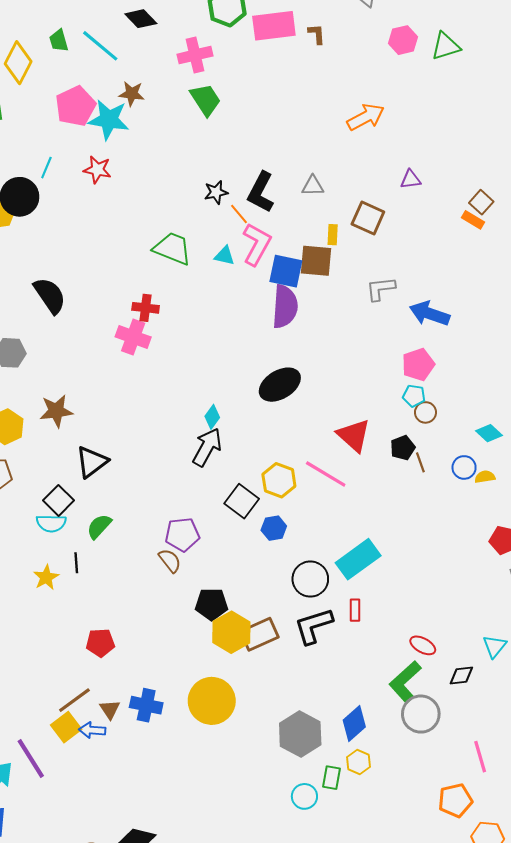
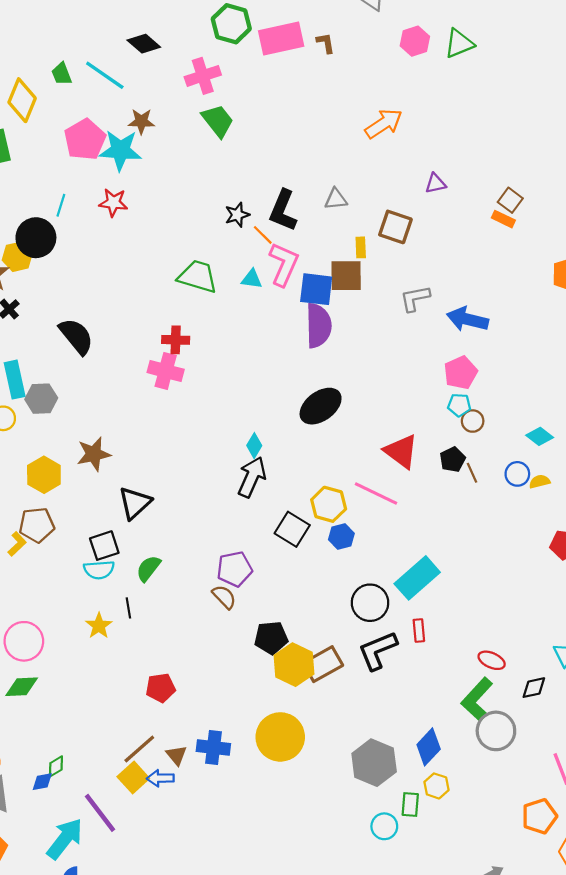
black square: (58, 500) -> (104, 546), turned 32
blue hexagon: (274, 528) -> (341, 537), moved

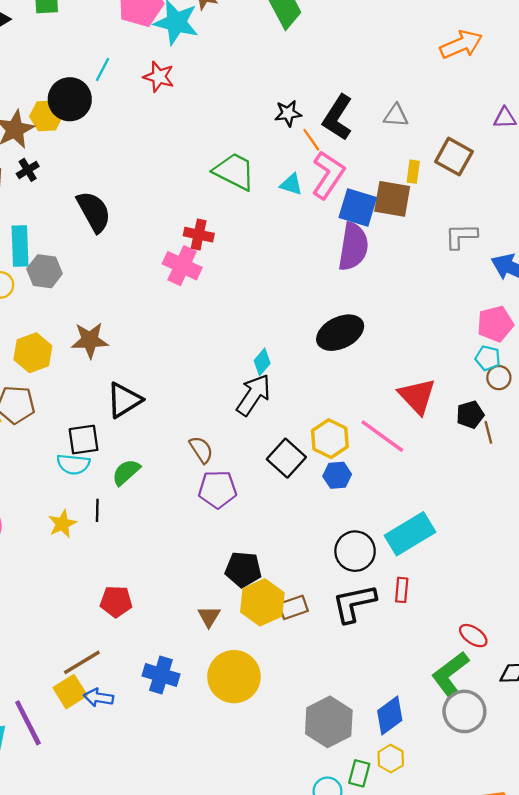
brown semicircle: (224, 597) -> (201, 450), moved
brown rectangle: (323, 664) -> (293, 607), size x0.7
brown triangle: (176, 755) -> (209, 616), moved

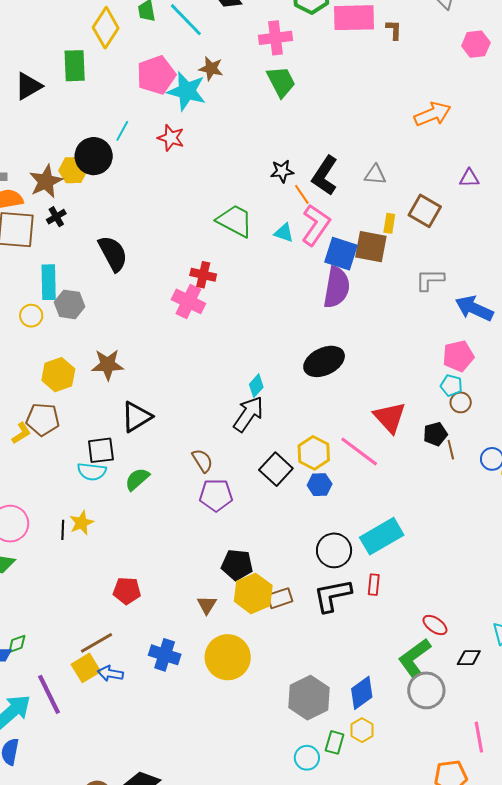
black line: (97, 510) -> (63, 530), moved

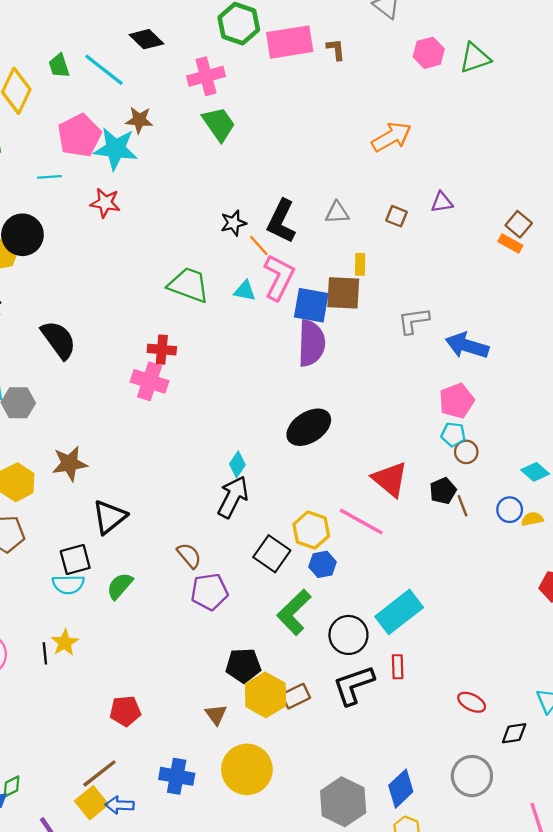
cyan line: (122, 131) -> (50, 177), moved, turned 65
brown square: (425, 211) -> (396, 216), moved, size x0.6
green L-shape: (415, 658) -> (294, 612), moved

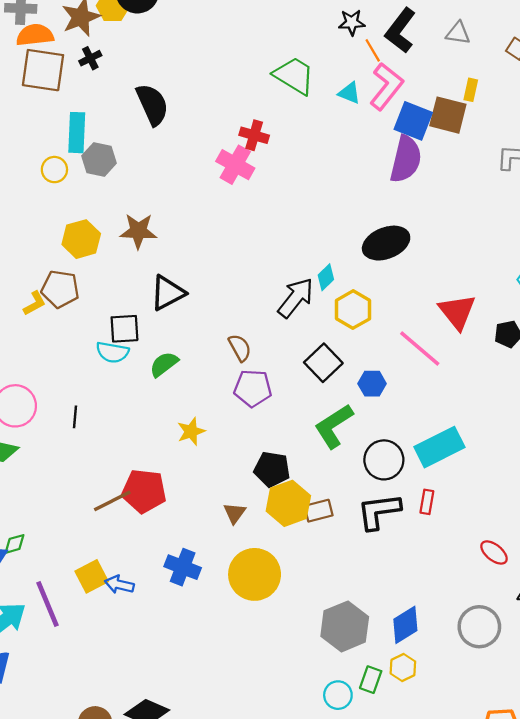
cyan diamond: (237, 464) -> (326, 277), moved
yellow hexagon: (311, 530) -> (353, 310), moved
yellow star: (65, 643) -> (191, 431), moved
red pentagon: (125, 711) -> (144, 491), size x1.4
brown line: (99, 773) -> (112, 501), moved

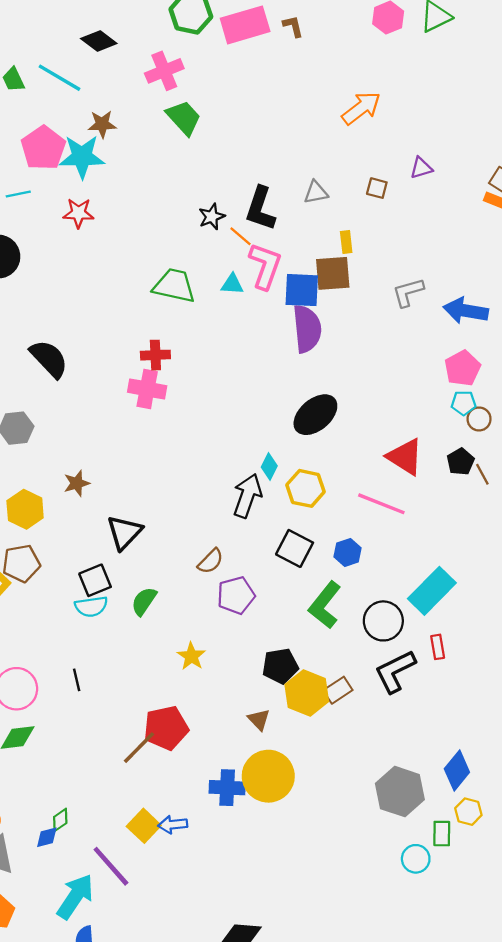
brown star: (138, 231) -> (77, 483), size x0.7
brown semicircle: (240, 348) -> (211, 561), turned 92
yellow circle: (255, 574) -> (268, 776), moved

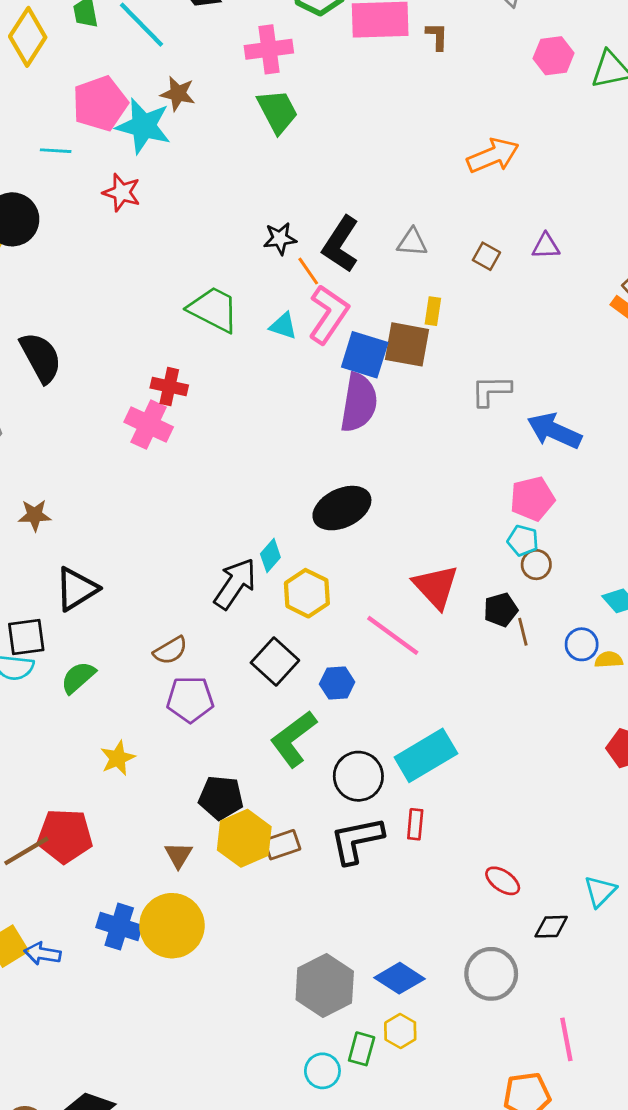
blue diamond: (457, 771) -> (400, 978), turned 69

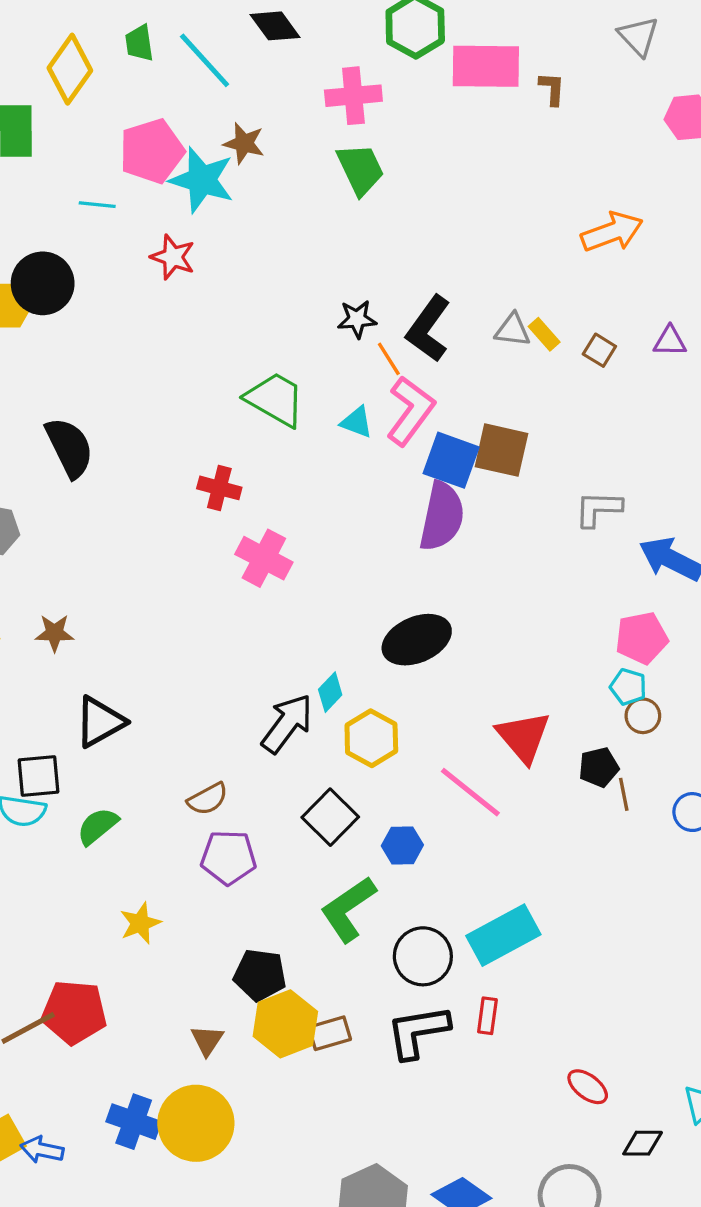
yellow rectangle: (433, 311) -> (544, 334), moved, turned -52
pink cross: (149, 425) -> (264, 558), moved

